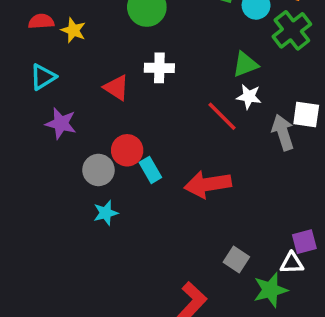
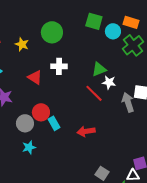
yellow star: (73, 30) -> (22, 44), moved
green triangle: (245, 64) -> (99, 69), moved
red arrow: (208, 184) -> (86, 131), size x0.7

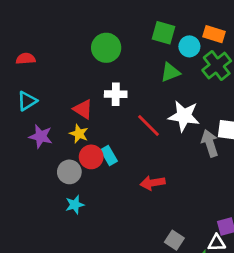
yellow star: (22, 44) -> (79, 134), moved
green triangle: (99, 69) -> (170, 72), moved
white star: (109, 82) -> (184, 116), size x1.6
red line: (94, 93) -> (148, 126), moved
cyan rectangle: (54, 123) -> (109, 156), moved

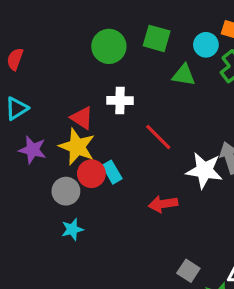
green square: (163, 33) -> (157, 38), moved
red semicircle: (26, 59) -> (15, 59), turned -66
green triangle: (170, 72) -> (184, 75), turned 30
white star: (184, 116) -> (204, 170), moved
yellow star: (79, 134) -> (77, 147), size x1.6

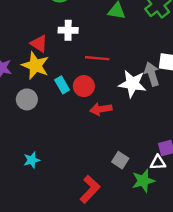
red line: (158, 137) -> (97, 58), turned -40
red circle: (91, 174) -> (84, 86), moved
cyan star: (72, 229) -> (32, 160), moved

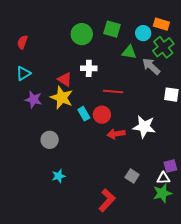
gray arrow: (152, 74) -> (151, 66), moved, turned -30
white star: (132, 84) -> (144, 127), moved
gray circle: (27, 99) -> (50, 140), moved
green star: (143, 181) -> (162, 193), moved

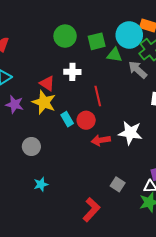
green square: (112, 29) -> (97, 41), moved, turned -30
cyan circle: (143, 33) -> (129, 35), size x1.6
red line: (113, 92) -> (98, 96), turned 72

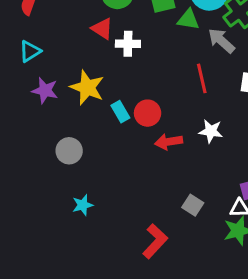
red triangle: (47, 83) -> (102, 29), moved
red line: (98, 96) -> (202, 78), moved
white star: (130, 133) -> (211, 131), size x0.7

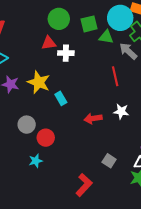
red triangle: (102, 29) -> (49, 43), turned -42
red circle: (148, 113) -> (46, 138), moved

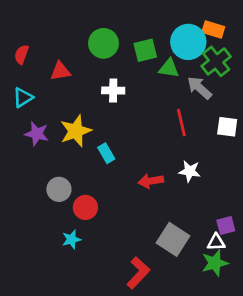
red triangle: (49, 43) -> (60, 71), moved
yellow star: (39, 82) -> (76, 131), turned 30
gray square: (109, 161) -> (173, 239), size x1.6

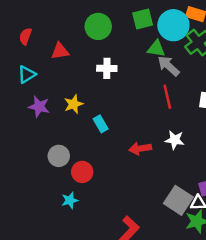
green square: (145, 50) -> (143, 19), moved
gray arrow: (199, 88) -> (169, 66), moved
yellow star: (76, 131) -> (74, 104), size x0.7
gray square: (173, 239) -> (178, 200), moved

